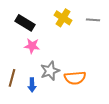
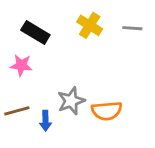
pink star: (32, 46) -> (21, 65), moved
brown line: (12, 78) -> (17, 111), turned 60

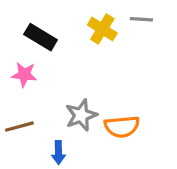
gray line: (132, 28) -> (141, 19), moved
blue arrow: (45, 121) -> (58, 153), moved

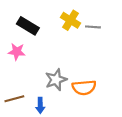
gray line: (141, 19) -> (93, 27), moved
brown line: (19, 127) -> (14, 99), moved

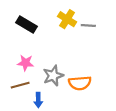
pink star: (17, 52) -> (26, 63), moved
brown line: (14, 99) -> (20, 85), moved

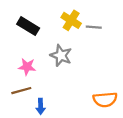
gray star: (53, 76) -> (61, 55), moved, turned -30
orange semicircle: (80, 83) -> (105, 100), moved

